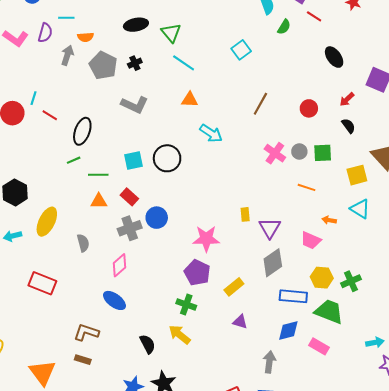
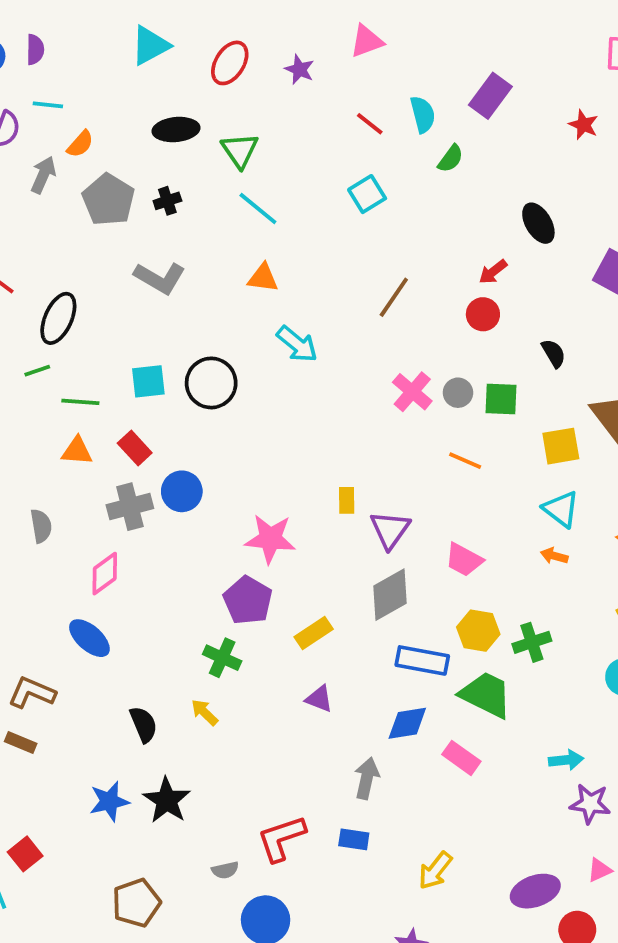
red line: (314, 16) -> (370, 124), moved
orange semicircle: (86, 37) -> (80, 144), turned -49
red arrow: (347, 99) -> (493, 272), moved
orange arrow: (329, 220) -> (554, 556), moved
yellow arrow: (180, 335) -> (205, 712), size x0.7

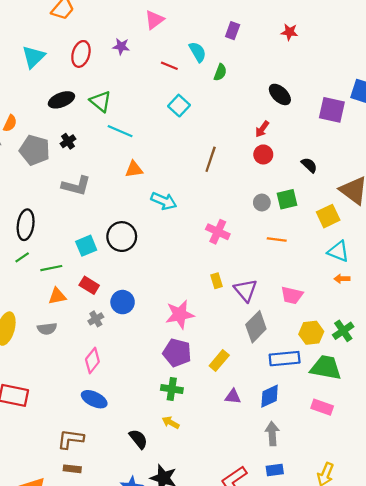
purple rectangle: (490, 96) -> (233, 31), size x0.7
pink cross: (412, 392) -> (218, 232), moved
gray cross: (130, 507) -> (96, 319), size x0.6
gray semicircle: (41, 526) -> (47, 329), moved, turned 108
blue diamond: (407, 723) -> (270, 396), moved

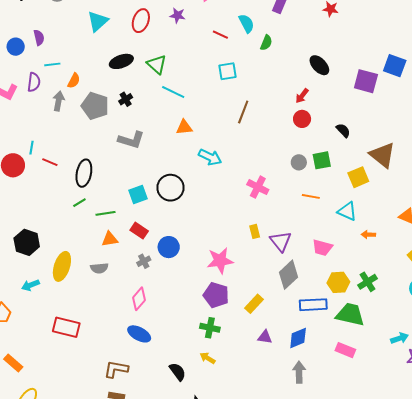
cyan square: (179, 106) -> (228, 71), turned 36
brown line: (211, 159) -> (243, 112), moved
cyan triangle: (338, 251) -> (347, 211), moved

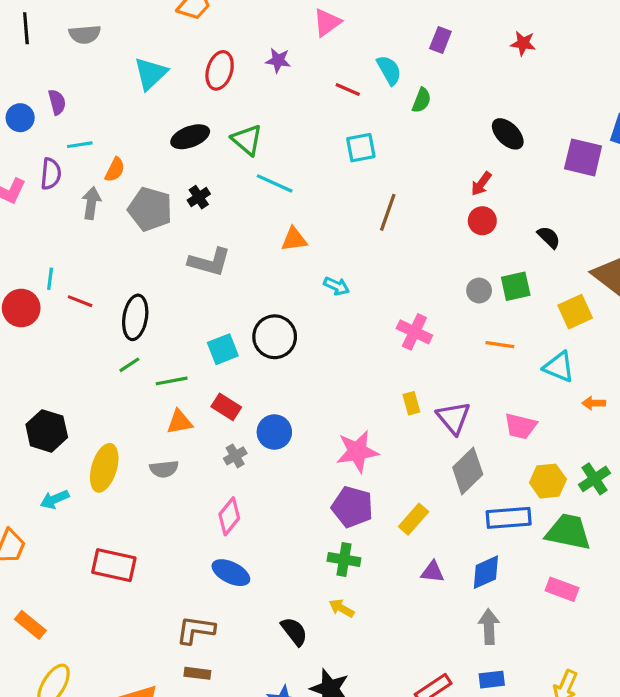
cyan arrow: (210, 157) -> (337, 286), size x0.7

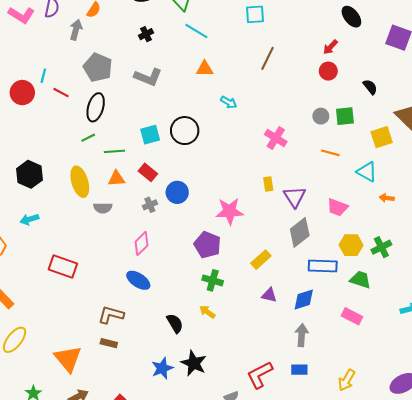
gray pentagon: (150, 209) -> (98, 68), moved
yellow ellipse: (104, 468) -> (80, 182), moved, turned -40
purple pentagon: (352, 507) -> (207, 245), moved
green trapezoid: (568, 532) -> (360, 280), size x0.7

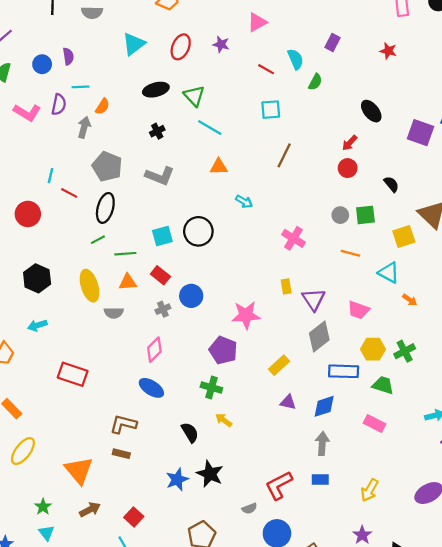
red circle: (22, 93) -> (28, 214), moved
orange arrow: (387, 198) -> (410, 300), turned -152
green cross: (213, 280) -> (211, 387), moved

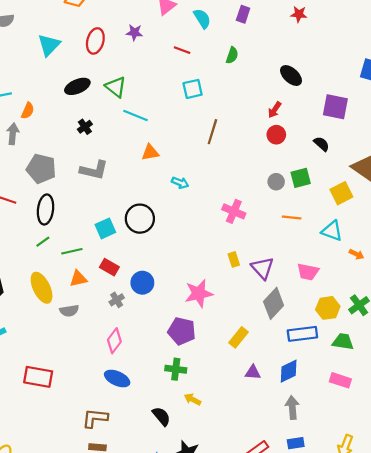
cyan semicircle: (295, 59) -> (202, 19), moved
purple square: (421, 133) -> (335, 107), moved

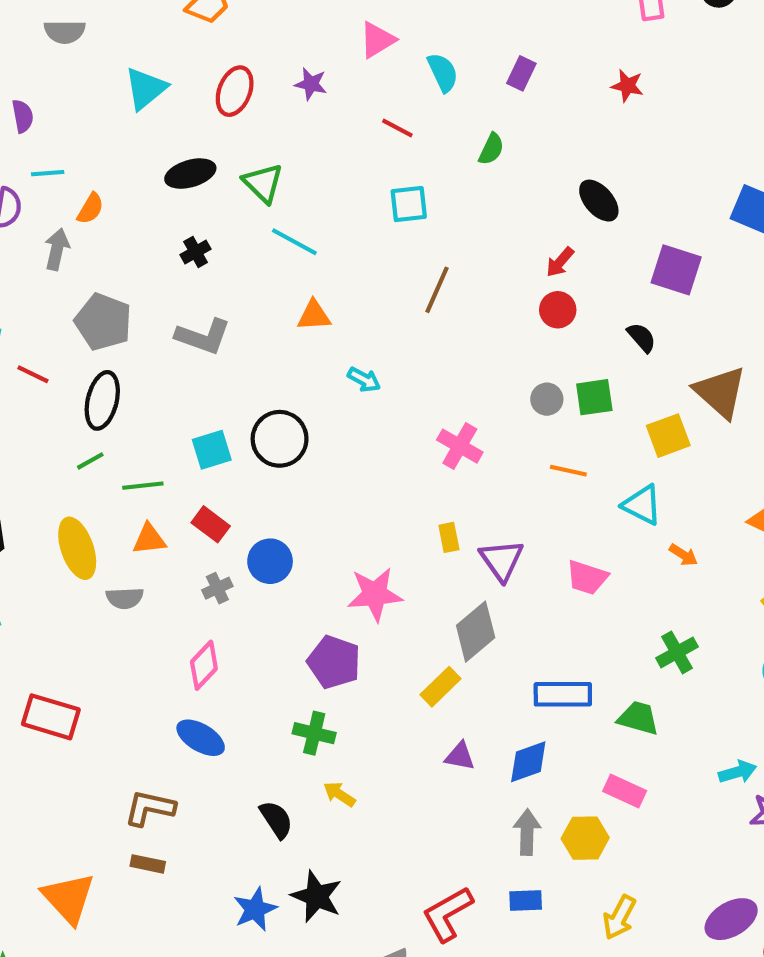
gray diamond: (274, 303) -> (476, 632), moved
yellow hexagon: (328, 308) -> (585, 838), moved

